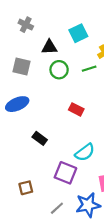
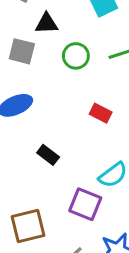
black triangle: (49, 47) -> (47, 23), moved
brown square: (26, 188) -> (28, 226), size x1.6

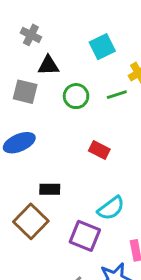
black rectangle: (48, 155) -> (50, 189), turned -36
brown square: (28, 226) -> (31, 221), moved, turned -32

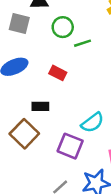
green line: (117, 95) -> (83, 43), moved
red rectangle: (99, 150) -> (58, 73), moved

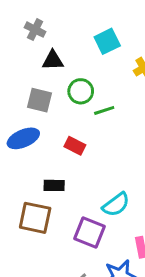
gray square: (19, 23) -> (40, 100), moved
brown square: (24, 134) -> (35, 218), turned -32

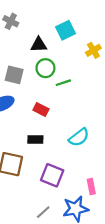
black triangle: (53, 60) -> (39, 45), moved
black rectangle: (54, 185) -> (35, 140), moved
cyan semicircle: (116, 205) -> (79, 137), moved

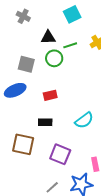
cyan square: (66, 30) -> (72, 14), moved
green line: (63, 83) -> (70, 45), moved
red rectangle: (41, 109) -> (50, 95), turned -40

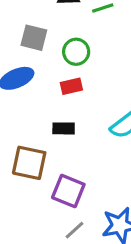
green circle: (54, 58) -> (76, 52), moved
purple square: (60, 154) -> (68, 191), moved

